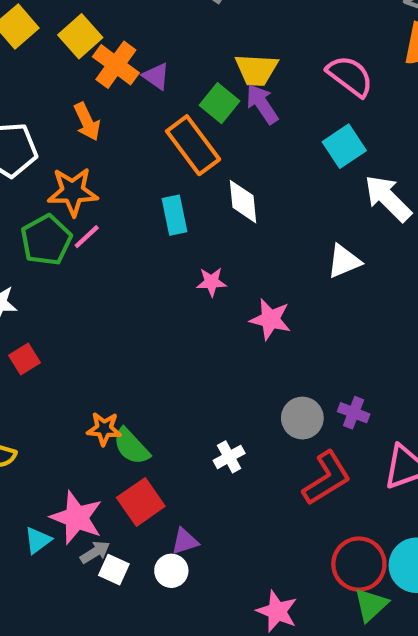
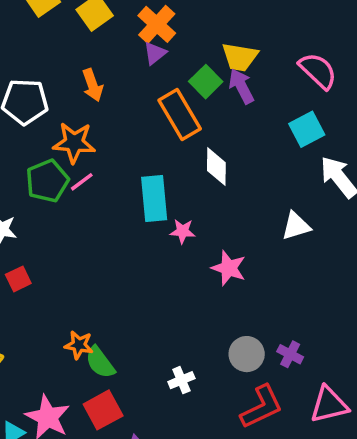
orange cross: (116, 65) -> (157, 24), moved
purple triangle: (156, 76) -> (155, 53), turned 40
cyan rectangle: (175, 215) -> (154, 198), moved, size x1.4

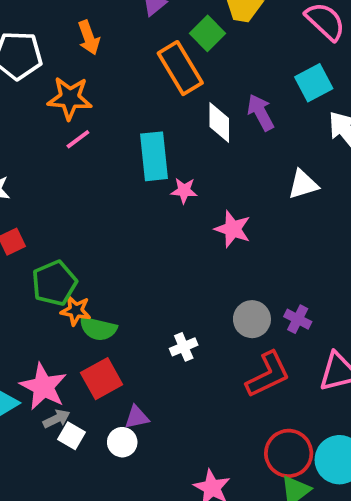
purple arrow: (241, 86) -> (261, 112), moved
green pentagon: (47, 181) -> (54, 283), moved
green semicircle: (100, 362) -> (98, 329), turned -40

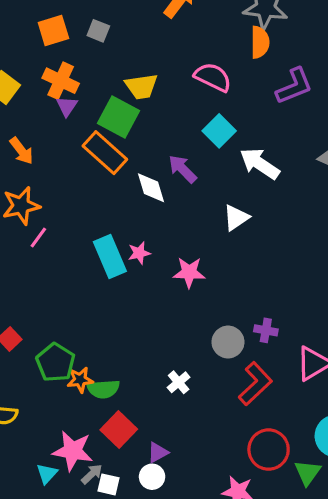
green square: (207, 33) -> (119, 117), size x1.4
cyan rectangle: (154, 156) -> (110, 256), moved
red circle: (289, 453) -> (269, 450), moved

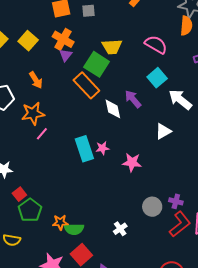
gray square: (98, 31) -> (88, 11), turned -32
green pentagon: (55, 362) -> (30, 210), moved
red L-shape: (255, 384) -> (180, 224), moved

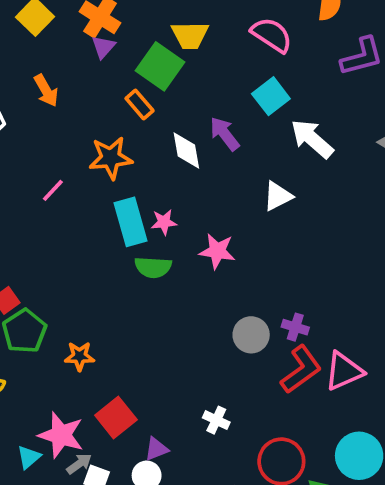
orange rectangle: (86, 85) -> (140, 105), size x0.6
orange star: (33, 113) -> (111, 158), moved
green semicircle: (74, 229) -> (153, 267), moved
white cross: (120, 229) -> (216, 420), moved, turned -32

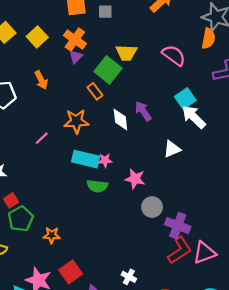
cyan square: (271, 96) -> (185, 99), moved
cyan rectangle: (130, 222) -> (86, 159), turned -64
purple cross: (295, 327) -> (178, 226), size x1.6
gray circle: (251, 335) -> (152, 207), moved

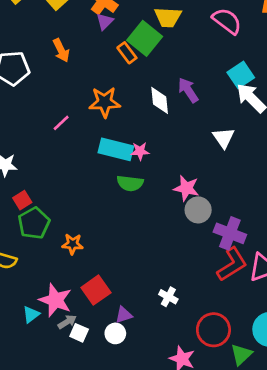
orange rectangle: (95, 91) -> (127, 53), moved
white triangle: (172, 149) -> (224, 138), turned -42
pink star: (135, 179) -> (186, 188), moved

